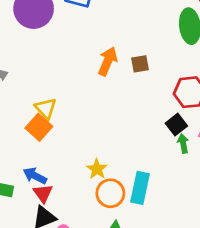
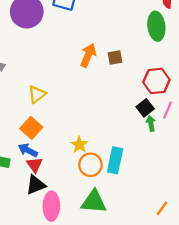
yellow triangle: (46, 108) -> (37, 94), turned 36
orange square: (39, 127) -> (31, 128), moved

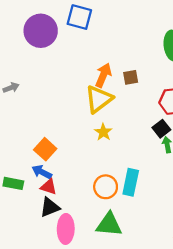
yellow triangle: (37, 94) -> (99, 99), moved, size x1.5
yellow star: (79, 145) -> (103, 132), moved
red triangle: (35, 165) -> (49, 187), turned -36

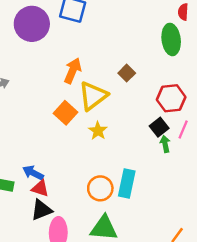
orange arrow: (103, 75) -> (73, 71), moved
brown square: (131, 77) -> (127, 73), turned -35
orange square: (45, 149) -> (65, 113), moved

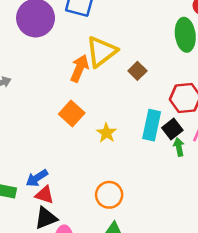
yellow triangle: (93, 96) -> (101, 52), moved
blue arrow: (33, 173) -> (37, 178), turned -60
cyan rectangle: (127, 184) -> (152, 125), moved

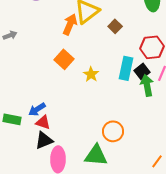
green arrow: (179, 147) -> (147, 85), size x1.5
orange circle: (109, 195) -> (113, 131), moved

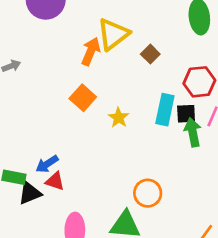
black square: (142, 71) -> (186, 114), turned 35
black triangle: (44, 140) -> (30, 193), moved

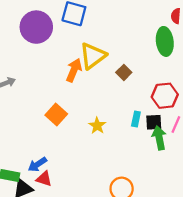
orange square: (83, 98) -> (56, 115), moved
cyan rectangle: (165, 110) -> (136, 119), size x0.6

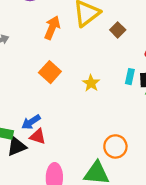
orange arrow: (74, 70) -> (52, 28), moved

